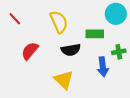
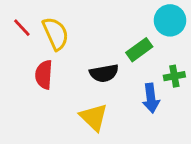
yellow semicircle: (59, 22) -> (56, 34), moved
green rectangle: (95, 34) -> (139, 50), turned -36
red semicircle: (30, 51) -> (44, 75), turned -36

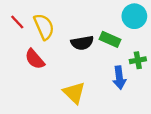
green rectangle: (139, 50) -> (110, 39), turned 60
black semicircle: (104, 73) -> (82, 43), moved
red semicircle: (44, 75) -> (35, 59), turned -45

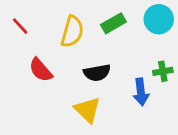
yellow semicircle: (44, 27) -> (72, 32), moved, turned 40
green rectangle: (110, 39) -> (113, 23), moved, turned -54
black semicircle: (82, 43) -> (97, 73), moved

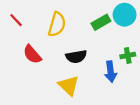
green rectangle: (113, 23) -> (101, 22), moved

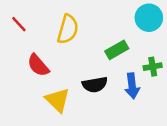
green rectangle: (101, 22) -> (117, 50), moved
black semicircle: (76, 57) -> (95, 85), moved
yellow triangle: (69, 86) -> (57, 100), moved

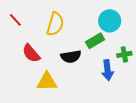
cyan circle: (149, 18) -> (110, 21), moved
black semicircle: (95, 85) -> (71, 57), moved
yellow triangle: (57, 100) -> (47, 82), turned -45

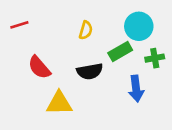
red line: (15, 20) -> (19, 25), turned -64
yellow semicircle: (55, 24) -> (86, 30), moved, size x0.6
green cross: (124, 54) -> (155, 58), moved

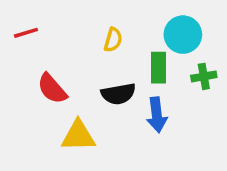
green rectangle: (120, 51) -> (158, 68), turned -60
blue arrow: (136, 89) -> (157, 115), moved

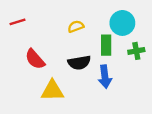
yellow semicircle: (113, 40) -> (76, 26), turned -126

